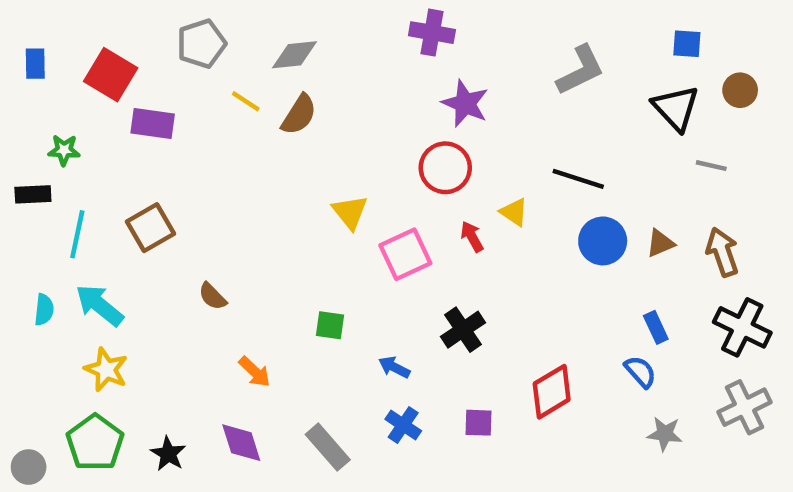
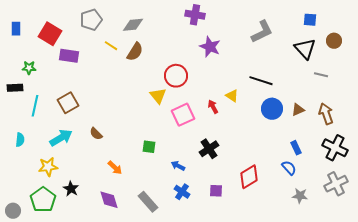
red circle: (445, 168) -> (176, 76), moved
cyan arrow: (99, 305) -> (61, 138), moved, turned 110
yellow star: (106, 370) -> (48, 167), turned -30
black star: (168, 454) -> (71, 189), moved

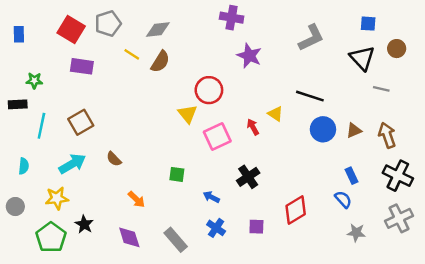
red square: (50, 34) -> (71, 30), moved
gray circle: (13, 211) -> (15, 207), moved

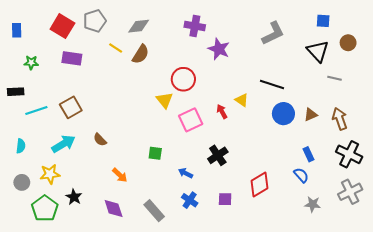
purple cross: (232, 18) -> (195, 26), moved
green star: (34, 81) -> (31, 63), moved
cyan line: (41, 126) -> (36, 110), turned 60
gray circle: (15, 207) -> (22, 182), moved

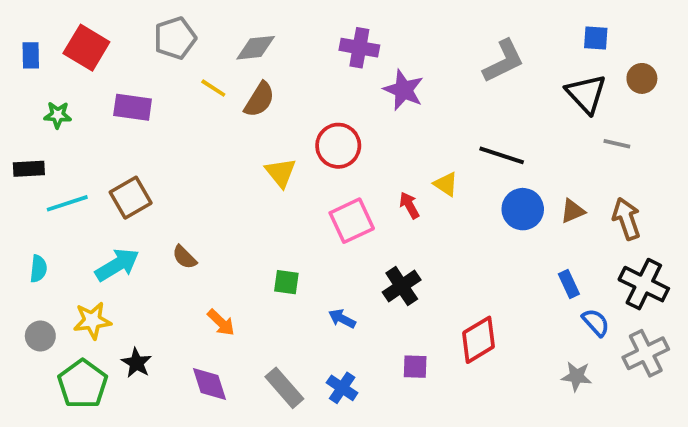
red square: (62, 26) -> (86, 48), moved
yellow triangle: (165, 100) -> (281, 173), moved
blue semicircle: (301, 175) -> (596, 323), moved
blue cross: (190, 200) -> (342, 388), moved

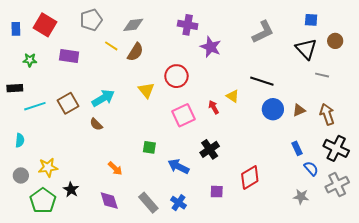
brown semicircle: (184, 257) -> (96, 124), moved
cyan arrow: (117, 265) -> (103, 98), moved
blue arrow: (342, 319) -> (178, 166), size x1.5

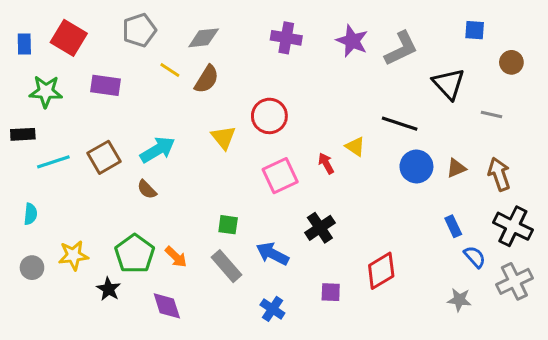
purple star: (211, 47) -> (352, 41), moved
black triangle: (306, 49) -> (449, 84), moved
green star: (30, 60) -> (46, 91), size x1.5
green pentagon: (43, 201) -> (135, 254), moved
gray rectangle: (148, 203) -> (227, 266), moved

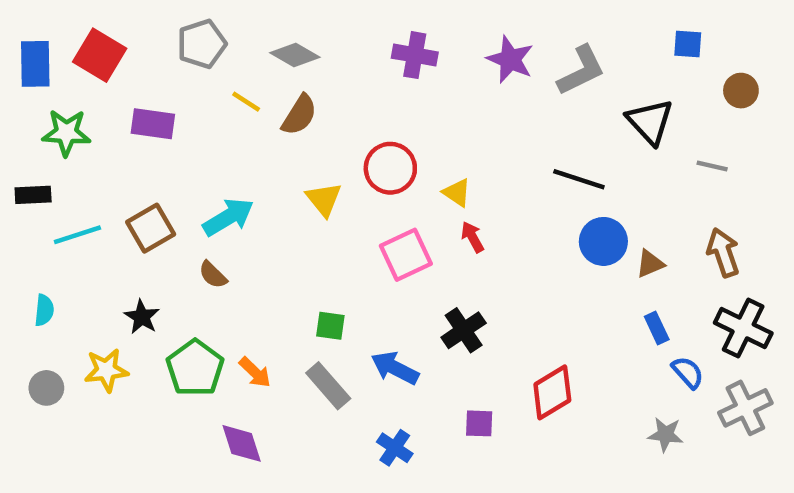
gray diamond: (204, 38) -> (295, 55), turned 36
blue rectangle: (24, 44) -> (35, 64), size x1.5
yellow triangle: (355, 147) -> (457, 193), moved
brown triangle: (456, 168) -> (650, 264), moved
black star: (109, 289) -> (142, 317), moved

